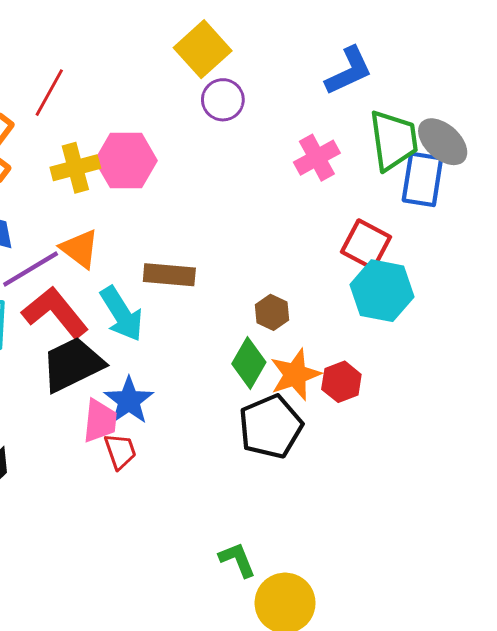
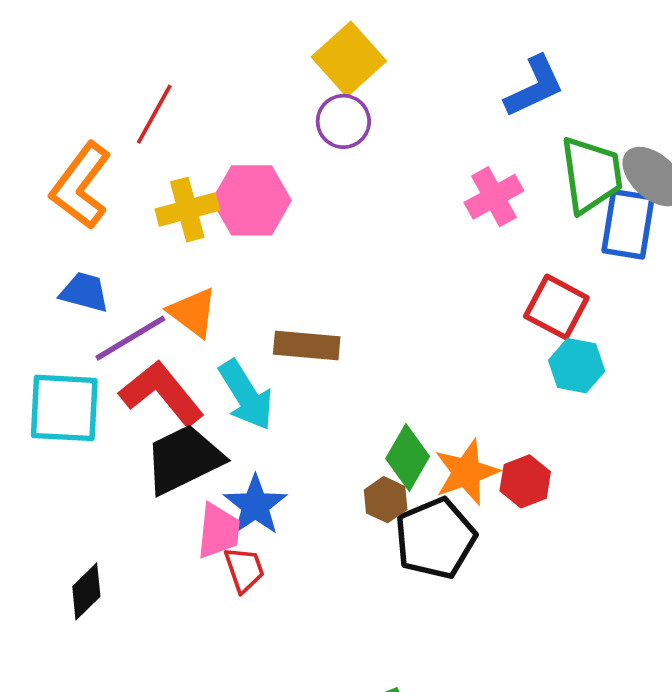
purple circle: (223, 100) -> (343, 121), moved
cyan hexagon: (382, 291) -> (577, 366), size x0.7
brown hexagon: (272, 312) -> (386, 500), moved

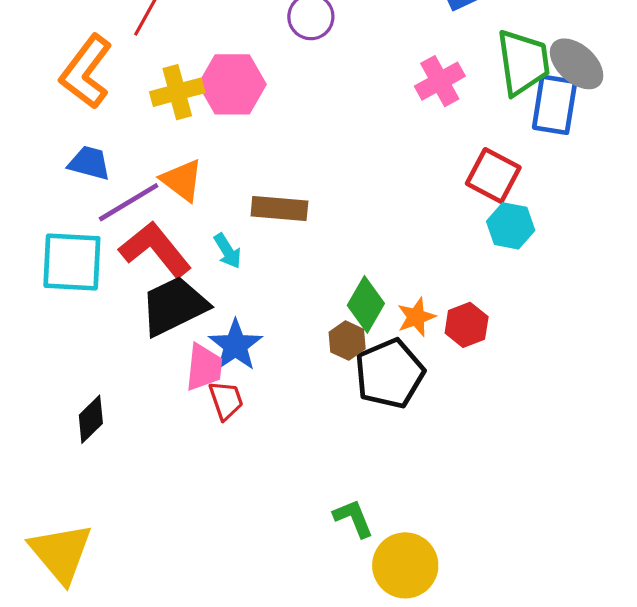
cyan arrow: (246, 395) -> (228, 251), size x0.6
orange star: (466, 472) -> (416, 317), size x0.7

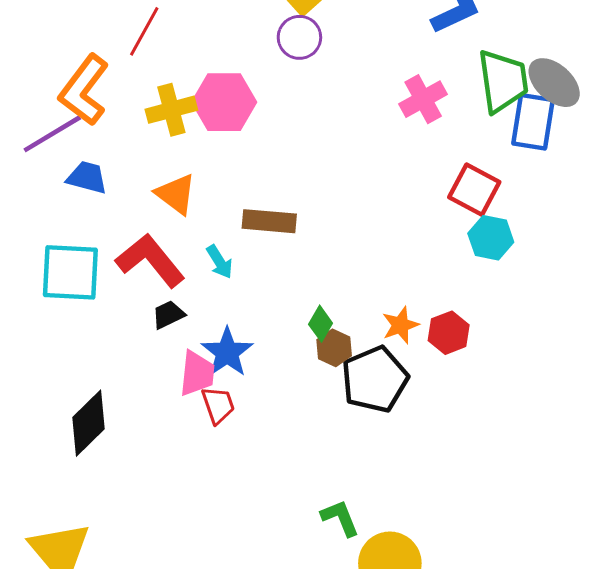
purple line: (129, 202) -> (52, 134), moved
green diamond: (366, 304) -> (321, 324), moved, size x0.7
black trapezoid: (174, 306) -> (168, 315), size x0.5
black diamond: (91, 419) -> (89, 423), size x1.4

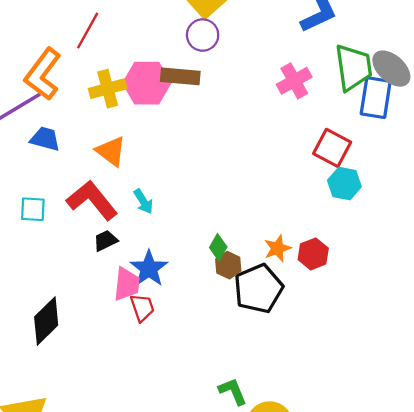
brown rectangle: (269, 221) -> (180, 76), moved
cyan square: (70, 272) -> (33, 209), size x0.6

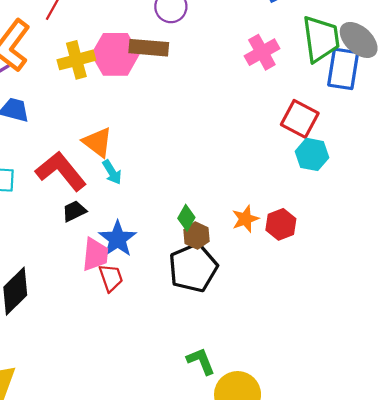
orange triangle: (111, 151) -> (98, 142), moved
black pentagon: (258, 289) -> (193, 268), moved

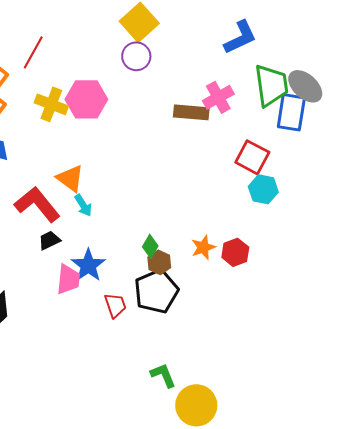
brown rectangle: (149, 48) -> (191, 112), moved
yellow cross: (76, 60) -> (51, 104), turned 36
red trapezoid: (111, 278) -> (115, 305), moved

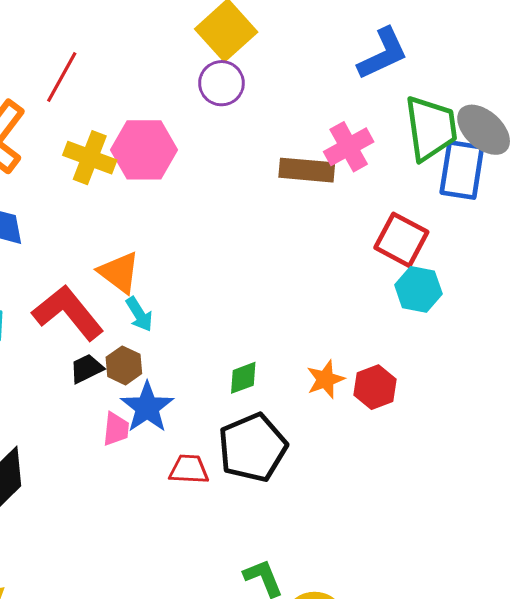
green diamond: (150, 246) -> (243, 378), turned 40
brown hexagon: (159, 262) -> (124, 365), moved
pink trapezoid: (68, 279) -> (116, 429), size x0.7
red trapezoid: (115, 305) -> (189, 469), turned -68

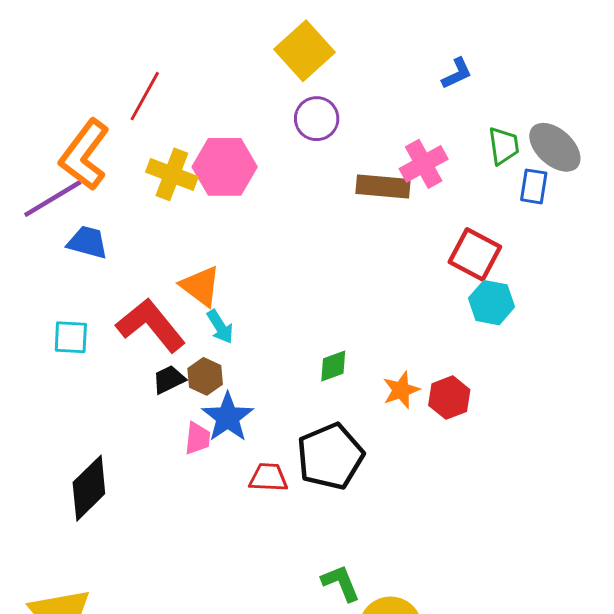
blue L-shape: (383, 54) -> (457, 73), size x0.6
purple circle: (221, 83) -> (317, 119), moved
green trapezoid: (431, 128) -> (504, 146), size x0.6
blue rectangle: (462, 170) -> (534, 186), size x0.6
green diamond: (243, 378) -> (333, 366), moved

